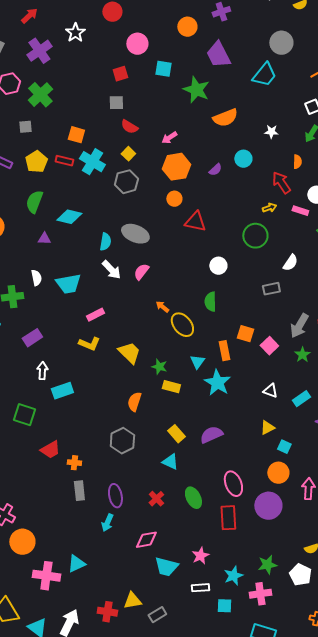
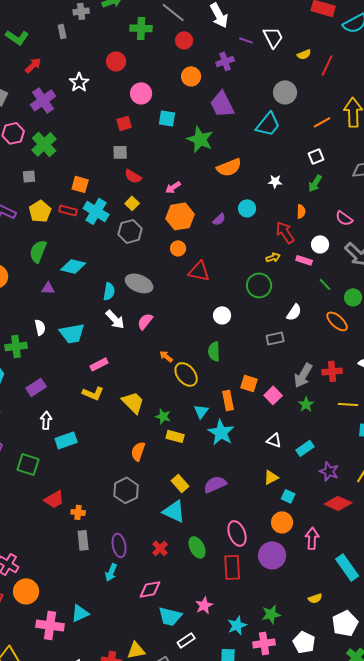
cyan triangle: (170, 462) -> (174, 511), size x1.4
white pentagon: (300, 575) -> (304, 642), moved
white rectangle: (200, 588) -> (186, 640), moved, turned -30

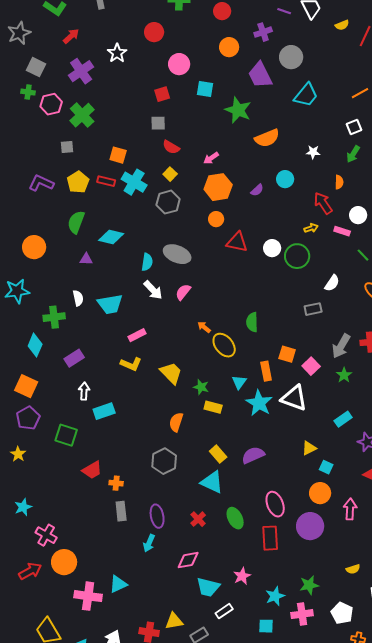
gray circle: (285, 92) -> (291, 57), moved
white circle: (222, 315) -> (272, 248), moved
white triangle: (274, 440) -> (294, 398), moved, size x1.8

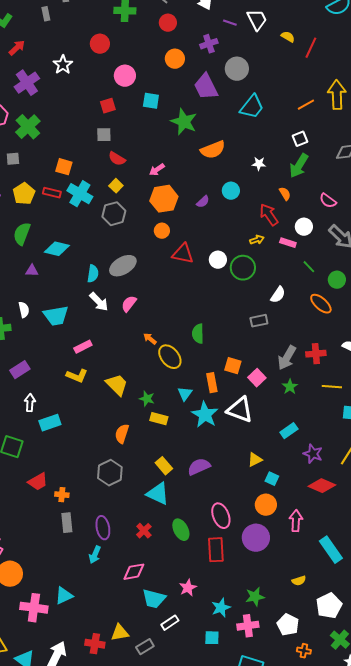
yellow semicircle: (342, 25) -> (288, 37), turned -128
green arrow: (353, 154) -> (299, 166), size x1.4
orange semicircle: (339, 182) -> (285, 194), turned -32
gray ellipse: (177, 254) -> (123, 266), turned -52

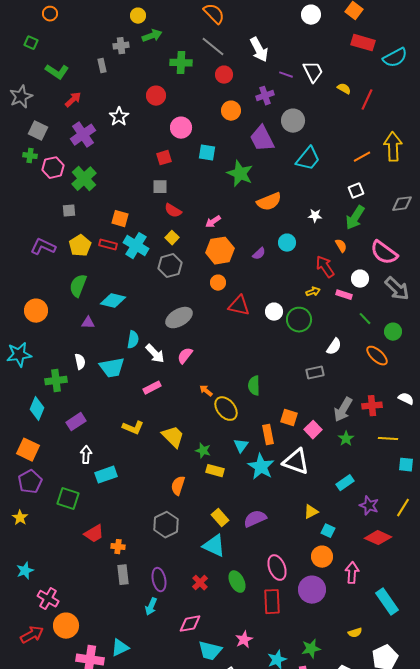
pink semicircle: (328, 201) -> (384, 253), size x1.6
cyan semicircle: (93, 274) -> (133, 340), moved
pink rectangle: (83, 347) -> (152, 388), moved

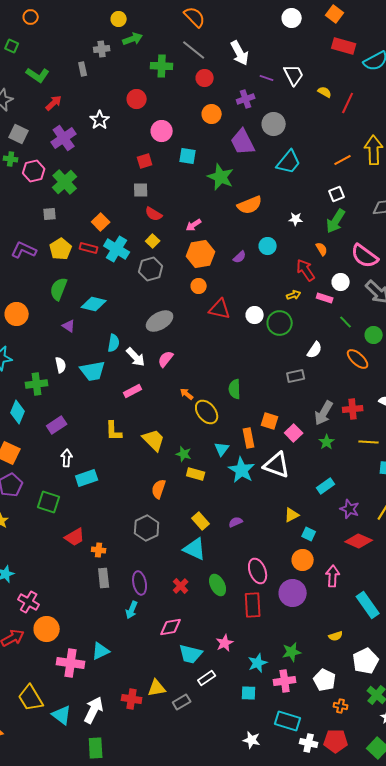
orange square: (120, 219) -> (101, 222), turned 30
purple triangle: (88, 323) -> (69, 326), turned 32
yellow L-shape: (133, 428) -> (114, 431), turned 65
purple semicircle: (255, 519) -> (236, 522), size x0.6

